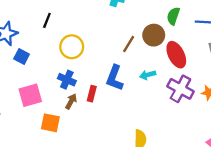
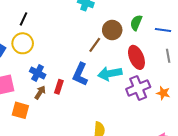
brown circle: (154, 35) -> (112, 30), moved
yellow circle: (72, 47) -> (23, 43), moved
cyan arrow: (148, 75) -> (110, 74), size x1.6
purple cross: (180, 89) -> (138, 88), turned 35

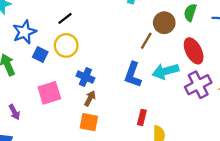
black line: (24, 19) -> (65, 18), turned 32
red rectangle: (59, 87) -> (142, 117), moved
orange square: (20, 110) -> (89, 122), moved

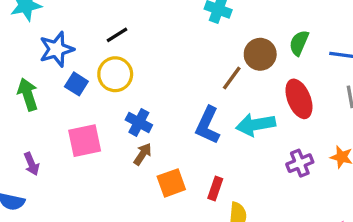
purple cross: (198, 85) -> (300, 163), moved, size x0.7
orange square: (89, 122) -> (171, 183), moved, turned -36

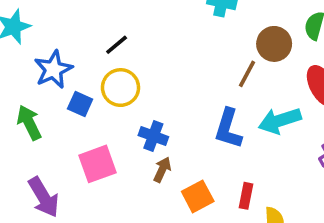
purple arrow: (31, 164) -> (44, 197), size x1.6

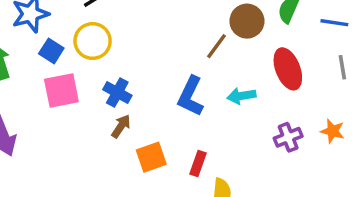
cyan arrow: (280, 121) -> (241, 96), size x0.7
pink square: (97, 164) -> (61, 91), moved

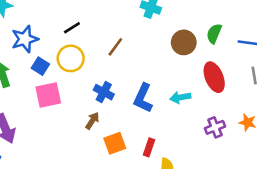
brown line: (216, 46) -> (115, 47), moved
blue cross: (117, 93) -> (104, 92), moved

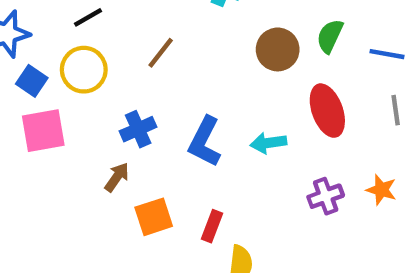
blue cross: (104, 92) -> (138, 129), turned 36

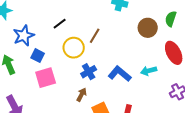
yellow circle: (84, 70) -> (74, 48), moved
blue L-shape: (205, 142) -> (120, 74), turned 110

